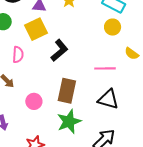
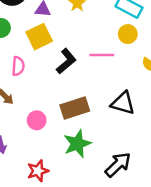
pink line: (105, 68) -> (102, 55), moved
brown rectangle: (67, 91) -> (75, 108), turned 60
black triangle: (108, 99) -> (123, 103), moved

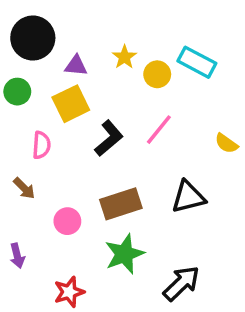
yellow circle: (128, 34) -> (157, 74), moved
pink line: (102, 55) -> (159, 130), turned -50
black triangle: (123, 103) -> (188, 197), turned -30

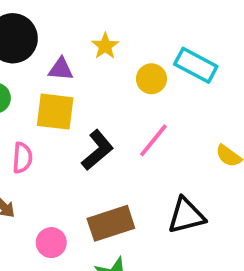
yellow star: (124, 57) -> (105, 46), moved
yellow square: (71, 104) -> (55, 112), turned 33

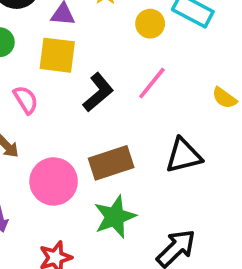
pink semicircle: (22, 158) -> (26, 100), turned -36
pink circle: (51, 243) -> (54, 181), size x1.6

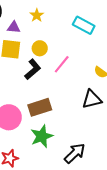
yellow circle: (150, 24) -> (40, 48), moved
black triangle: (184, 155) -> (92, 99), moved

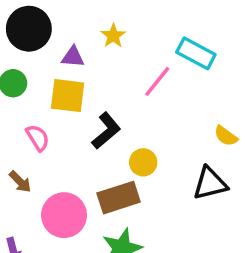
yellow circle: (40, 48) -> (143, 162), moved
pink line: (62, 64) -> (157, 81), moved

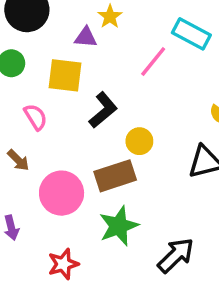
purple triangle: (73, 57) -> (86, 37), moved

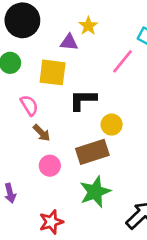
black L-shape: (103, 110) -> (83, 100), turned -140
brown arrow: (18, 160) -> (42, 133), moved
pink circle: (62, 193) -> (50, 166), size x0.6

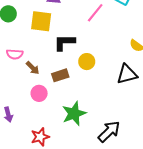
pink semicircle: (29, 105) -> (15, 54), moved, turned 126
brown rectangle: (92, 152) -> (60, 75), moved, size x0.7

